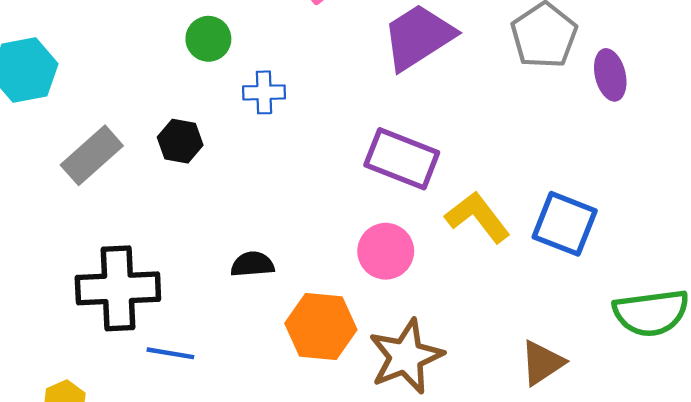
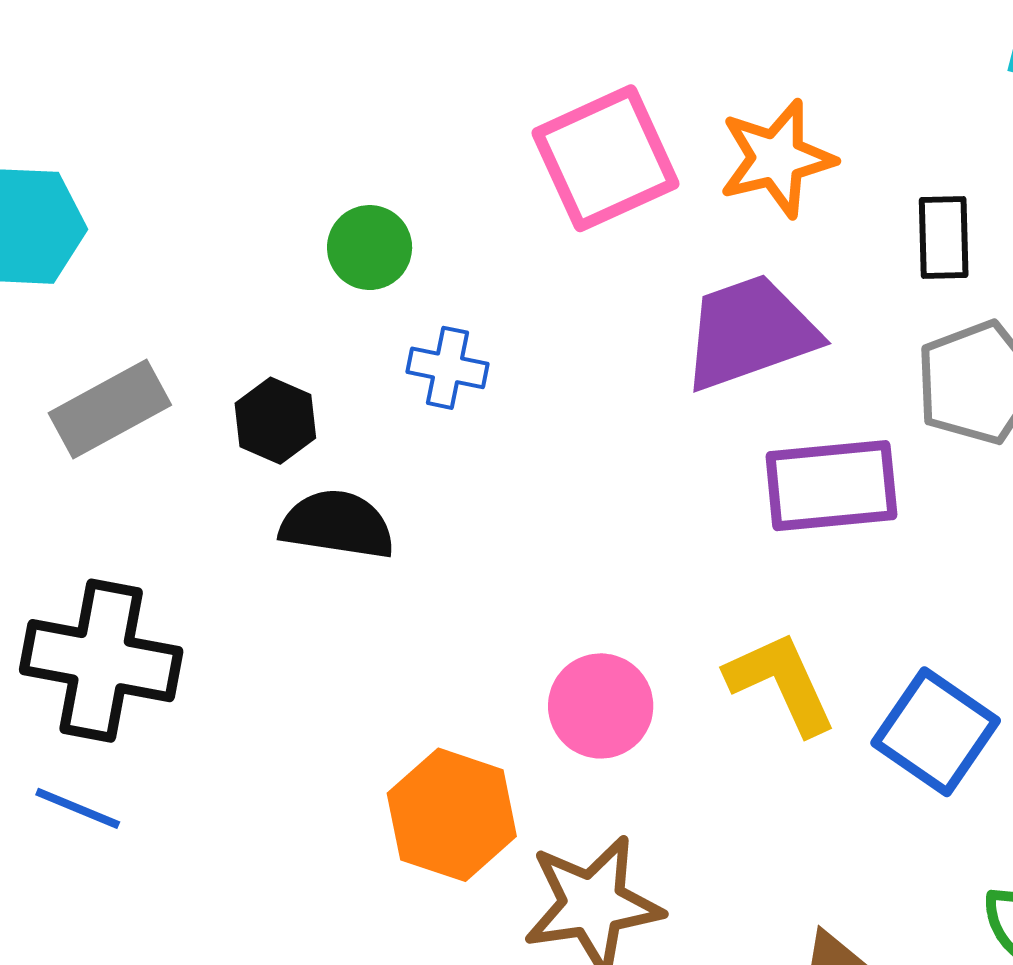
purple rectangle: (402, 159) -> (831, 486), moved, turned -40
black semicircle: (252, 264) -> (337, 525), moved, size x1.4
blue line: (170, 353) -> (78, 808), moved

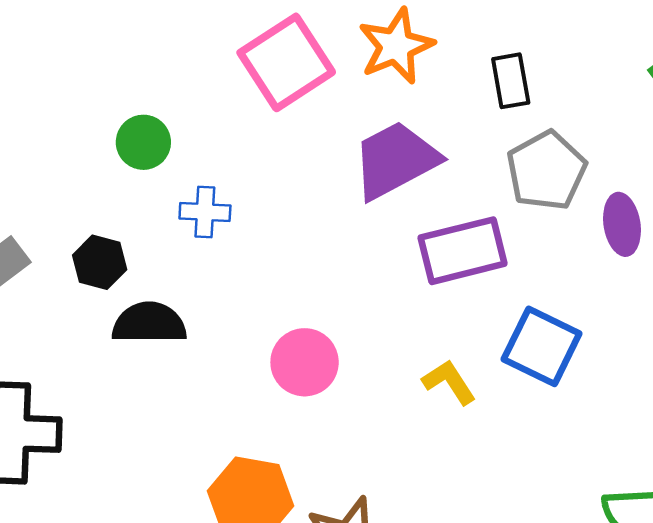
yellow L-shape: (781, 683) -> (449, 382), size x0.7
pink circle: (601, 706) -> (305, 362), moved
blue square: (936, 732) -> (542, 346), moved

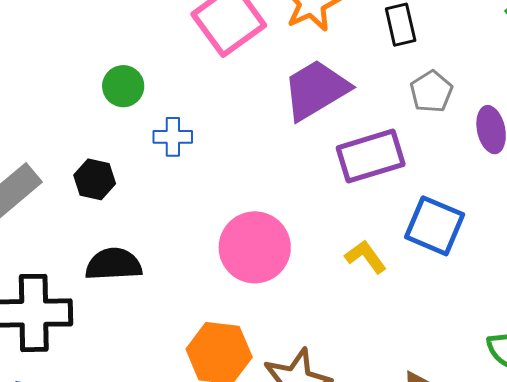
gray pentagon: (546, 171) -> (431, 92), size x0.7
black semicircle: (149, 323) -> (114, 264), moved
pink circle: (305, 362) -> (255, 247), size x1.4

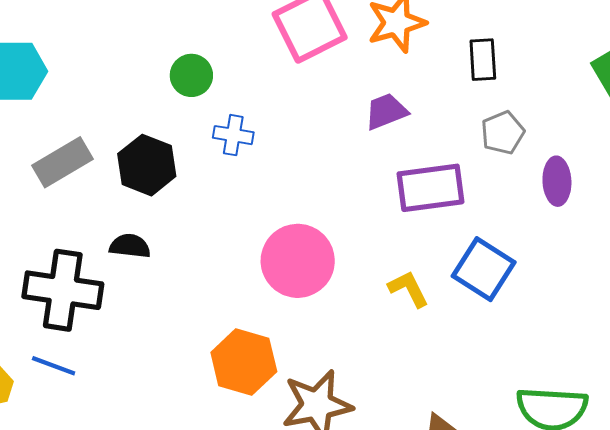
purple trapezoid: (316, 90) -> (386, 111), size x0.6
black hexagon: (95, 179) -> (147, 165), size x1.4
black semicircle: (114, 264) -> (130, 246), moved, size x0.7

